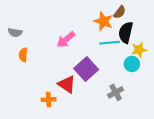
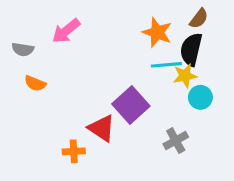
brown semicircle: (120, 12) -> (199, 19), moved
pink arrow: (66, 40) -> (66, 31), moved
yellow star: (139, 50) -> (185, 76), moved
orange semicircle: (23, 55) -> (35, 83), turned -72

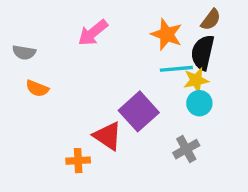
pink arrow: (66, 31) -> (93, 33), moved
cyan circle: (200, 97) -> (199, 103), moved

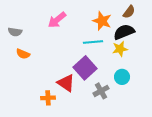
black semicircle: (203, 52) -> (124, 32), turned 55
cyan line: (176, 69) -> (93, 42), moved
cyan circle: (199, 103) -> (122, 77), moved
gray cross: (186, 149) -> (101, 91), moved

